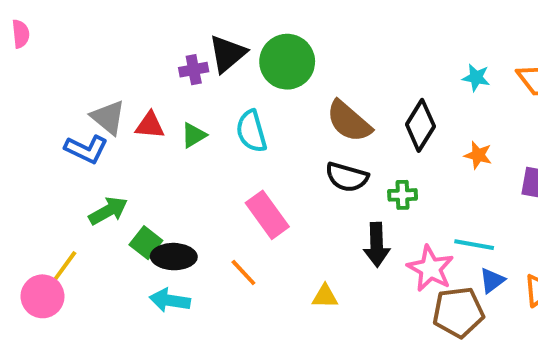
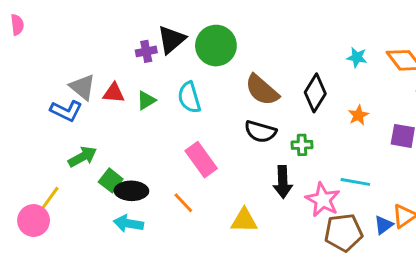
orange star: (478, 155) -> (358, 115), turned 30
blue triangle: (492, 280) -> (384, 225), moved
yellow triangle: (325, 296) -> (244, 221), size x1.4

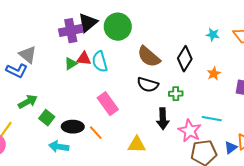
purple cross: (146, 51) -> (71, 31), size x1.6
red triangle: (114, 93) -> (84, 59), moved
black ellipse: (131, 191) -> (73, 127), moved

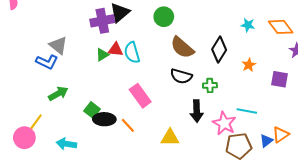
green circle: (118, 27) -> (164, 17), moved, size x0.7
green square: (47, 118) -> (92, 110), moved
cyan arrow: (59, 147) -> (66, 144), moved

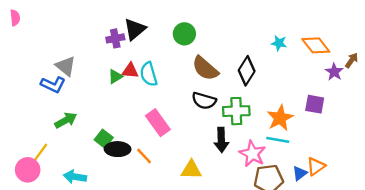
purple cross: (102, 21) -> (115, 38), size x0.7
orange star: (249, 65) -> (280, 118), moved, size x1.6
green cross: (210, 85) -> (236, 111), size x1.6

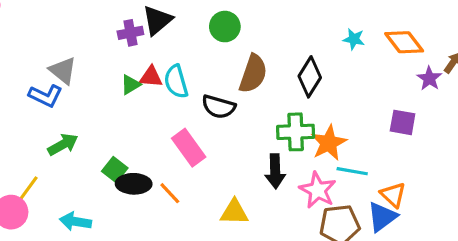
brown semicircle: (205, 68) -> (253, 74), turned -112
black semicircle: (204, 101) -> (219, 107), moved
orange star: (280, 118) -> (329, 143), moved
orange triangle: (316, 166) -> (393, 195), moved, turned -42
blue triangle: (300, 173) -> (382, 217), size x1.5

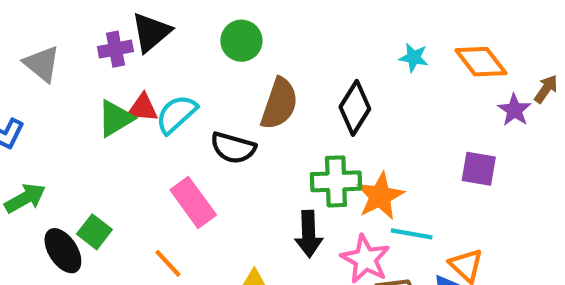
gray triangle: (63, 71) -> (42, 64), moved
cyan semicircle: (176, 82) -> (176, 114), turned 64
green triangle: (130, 85) -> (115, 118), size x1.4
black ellipse: (134, 184) -> (63, 251), moved, turned 56

